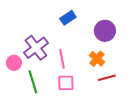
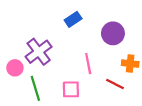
pink line: (62, 59) -> (88, 64), moved
orange cross: (97, 59) -> (130, 64), moved, turned -35
red line: (107, 78) -> (115, 84), turned 42

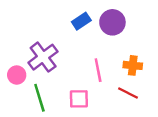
purple circle: (113, 33) -> (112, 22), moved
orange cross: (130, 64) -> (133, 65), moved

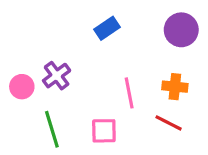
purple circle: (112, 22) -> (181, 30), moved
purple cross: (43, 57) -> (57, 76), size x0.7
pink circle: (17, 75) -> (22, 87), moved

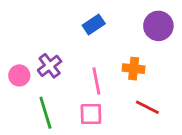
orange cross: (175, 87) -> (134, 69), moved
pink line: (129, 93) -> (96, 81), moved

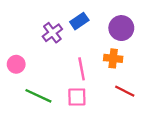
purple circle: (158, 26) -> (121, 28), moved
purple cross: (50, 66) -> (52, 33), moved
green line: (45, 113) -> (38, 96), turned -48

